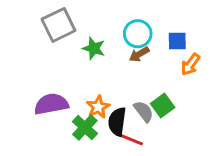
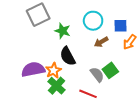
brown arrow: (139, 54) -> (101, 42), moved
orange star: (98, 107) -> (53, 70), moved
black semicircle: (117, 122) -> (68, 56), moved, turned -36

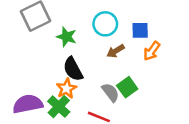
purple semicircle: (33, 69) -> (28, 104), moved
orange star: (53, 70) -> (66, 88), moved

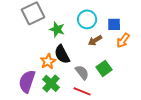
orange star: (66, 88) -> (48, 61), moved
gray semicircle: (110, 92) -> (82, 72), moved
purple semicircle: (28, 104) -> (27, 81), turned -60

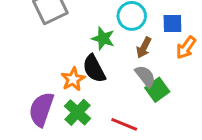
green star: (57, 29) -> (103, 39), moved
brown arrow: (95, 40) -> (144, 48), turned -32
gray semicircle: (82, 72) -> (145, 76), moved

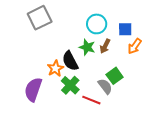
green star: (103, 39) -> (87, 47), moved
gray semicircle: (145, 76) -> (105, 86), moved
green cross: (77, 112) -> (70, 85), moved

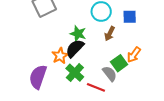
orange arrow: (135, 46) -> (134, 55), moved
green star: (87, 47) -> (78, 34), moved
black semicircle: (70, 61) -> (75, 48), turned 72

